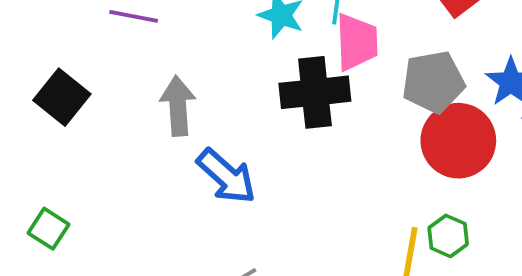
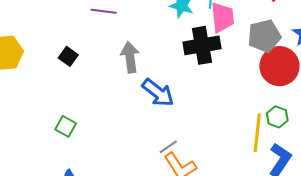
black square: (62, 97) -> (68, 56), size x0.7

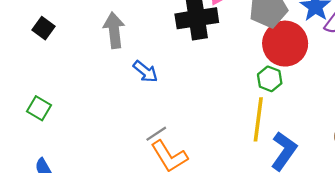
blue arrow: (158, 93) -> (145, 72), size x0.7
green hexagon: (277, 117) -> (270, 79), moved

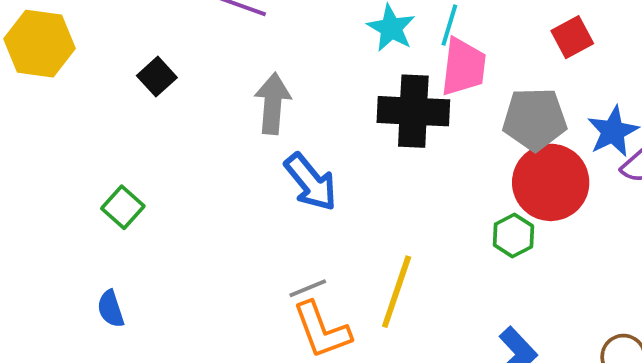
blue arrow: (145, 72) -> (311, 182), size x1.4
yellow line: (258, 119) -> (397, 292), moved

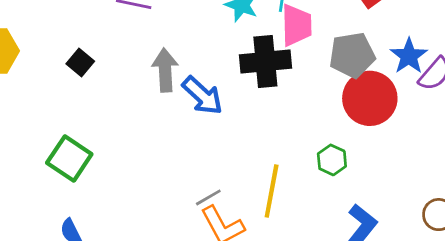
blue arrow: (311, 182) -> (202, 96), moved
green square: (123, 207) -> (69, 158), size x1.5
green hexagon: (513, 236) -> (332, 160), moved

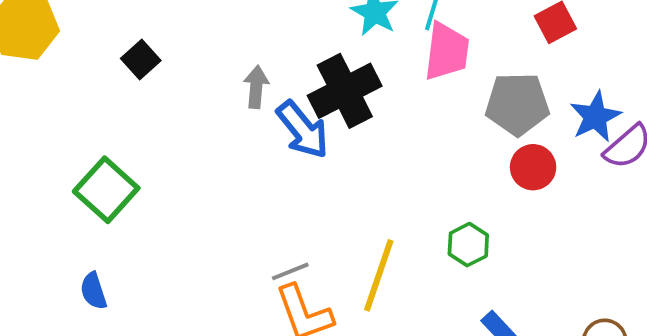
black cross: (265, 61) -> (345, 91), moved, turned -30
gray arrow: (165, 70) -> (256, 87), size x0.7
red circle: (370, 98) -> (533, 167), size x0.6

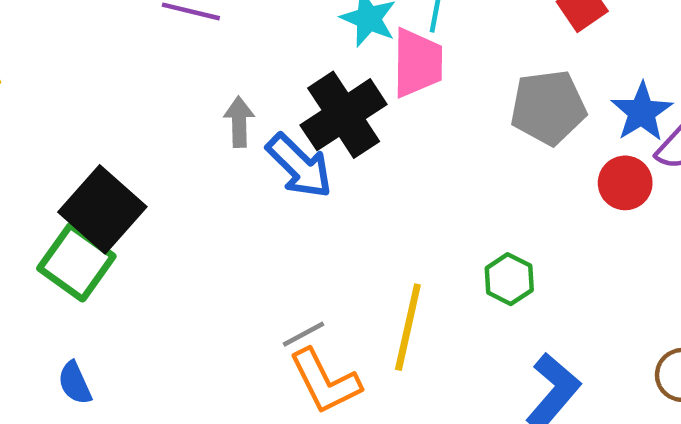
pink trapezoid: (447, 51) -> (417, 63), moved
black square: (141, 59) -> (102, 209), moved, size x1.8
red circle: (533, 167) -> (625, 183), moved

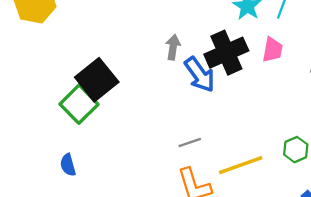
pink trapezoid: (417, 63) -> (273, 50), moved, size x0.7
yellow line: (408, 327) -> (241, 165), turned 48
gray line: (303, 334) -> (190, 142), moved

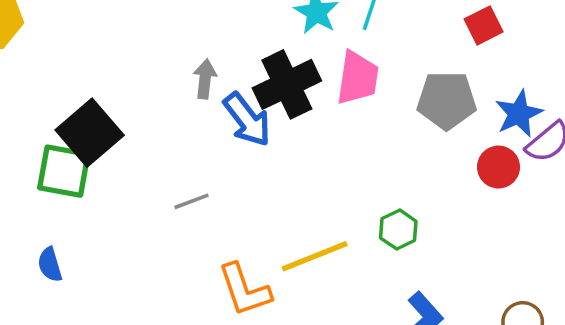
pink trapezoid: (273, 50) -> (358, 78), size x1.4
green square: (79, 104) -> (64, 171), turned -33
gray line: (190, 142) -> (191, 201), moved

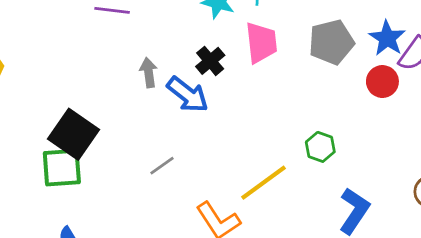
black cross: (287, 84) -> (210, 61), size x0.6

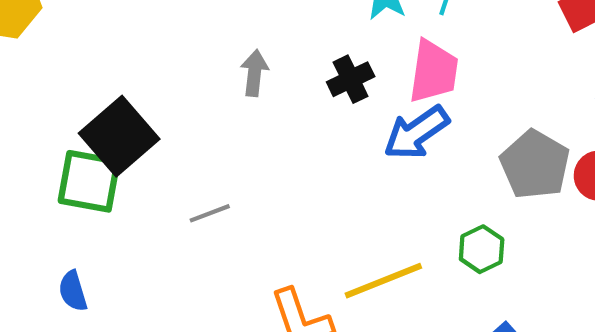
gray pentagon: (331, 42) -> (535, 164), moved, turned 30
blue arrow: (187, 94) -> (416, 133), moved, turned 93
gray line: (162, 166) -> (210, 213), moved

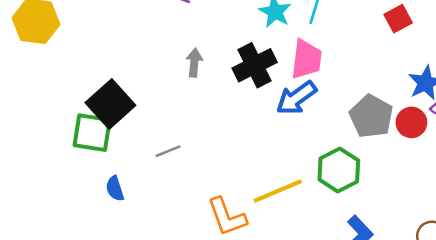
black cross: (351, 79) -> (255, 65), size x1.5
green hexagon: (482, 249) -> (339, 170), size x1.5
blue semicircle: (73, 291) -> (115, 189), moved

